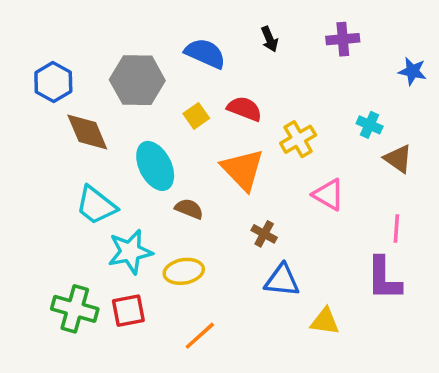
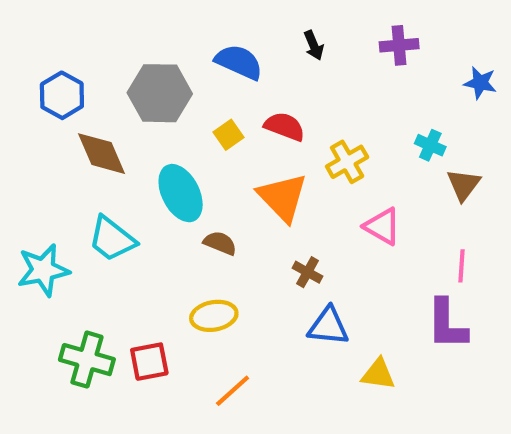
brown triangle: (398, 159) -> (464, 185), turned 32
cyan star: (130, 252) -> (43, 270), moved

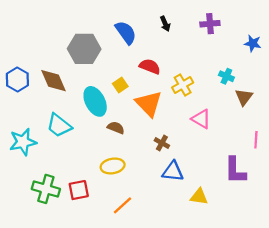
blue semicircle: (239, 62) -> (126, 32), turned 30
blue hexagon: (62, 95) -> (17, 80), moved
yellow square: (228, 135) -> (120, 85), moved
pink line: (461, 266) -> (256, 140), moved

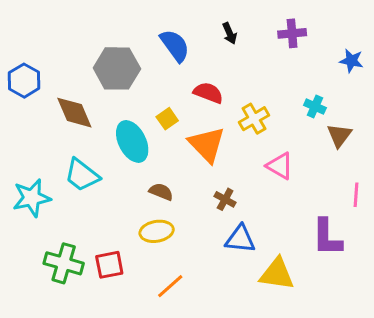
blue hexagon: (17, 80) -> (24, 81), moved
brown semicircle: (116, 128) -> (161, 192), moved
yellow triangle: (199, 197) -> (277, 274), size x1.4

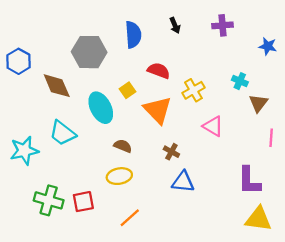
blue semicircle: (175, 46) -> (133, 35), turned 32
pink line: (356, 195) -> (271, 138), moved
yellow triangle: (277, 274) -> (258, 219), moved

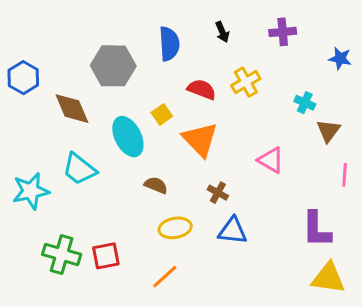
yellow cross: (193, 90) -> (246, 82), moved
yellow ellipse: (119, 176) -> (175, 228), moved

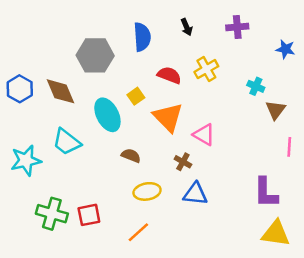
blue hexagon: (23, 78) -> (20, 89), moved
pink triangle: (271, 160) -> (204, 135), moved

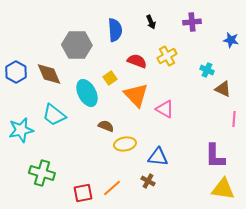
brown triangle: (276, 110) -> (223, 89), turned -42
brown cross: (183, 162) -> (148, 181), moved
yellow ellipse: (147, 191) -> (125, 144), moved
red square: (89, 215) -> (83, 193), moved

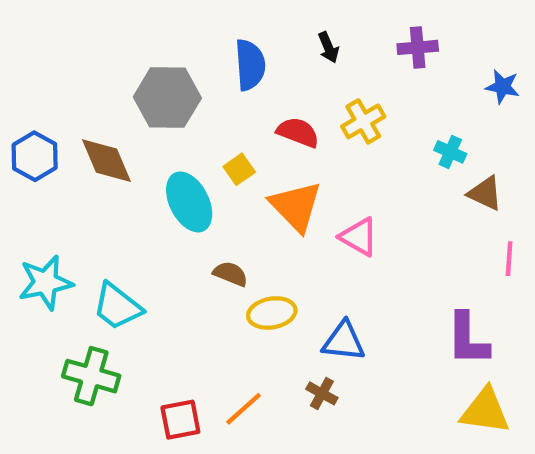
cyan trapezoid: (54, 115) -> (117, 306), moved

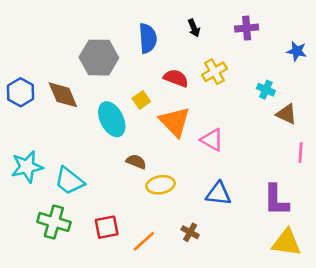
blue triangle: (344, 341) -> (218, 194), moved
red square: (180, 420) -> (107, 227), moved

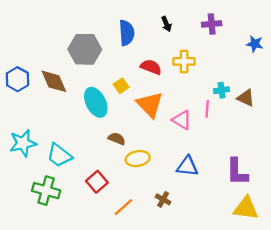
yellow cross: (215, 72) -> (184, 61), turned 30
cyan cross: (266, 90) -> (222, 90), moved, turned -32
pink line: (301, 153) -> (207, 109), moved
red square: (107, 227) -> (97, 182), moved, turned -30

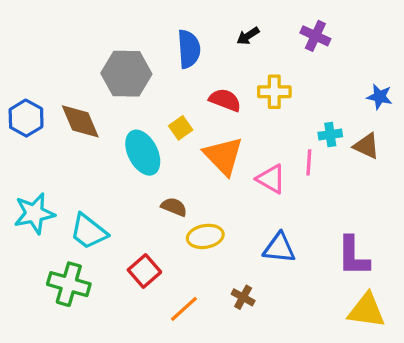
black arrow: (166, 24) -> (248, 36), turned 80
purple cross: (212, 24) -> (315, 36), turned 30
blue star: (255, 44) -> (380, 97), moved

